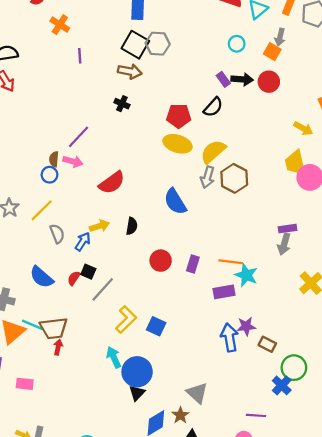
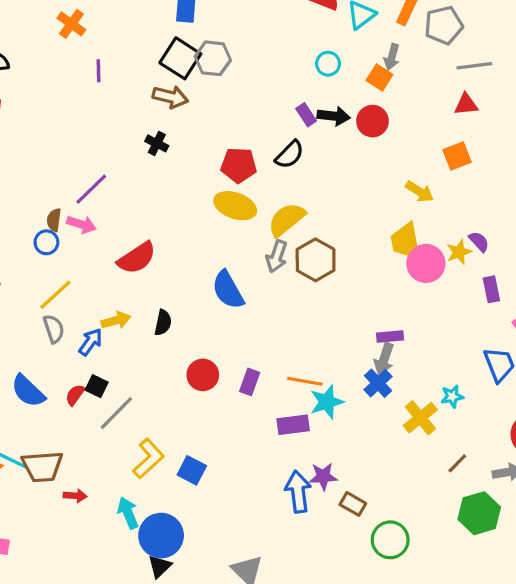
yellow line: (42, 210) -> (55, 295), moved
cyan star: (246, 275) -> (327, 402), turned 30
red arrow: (58, 347) -> (75, 496), moved, turned 80
blue cross: (282, 385) -> (378, 383), moved

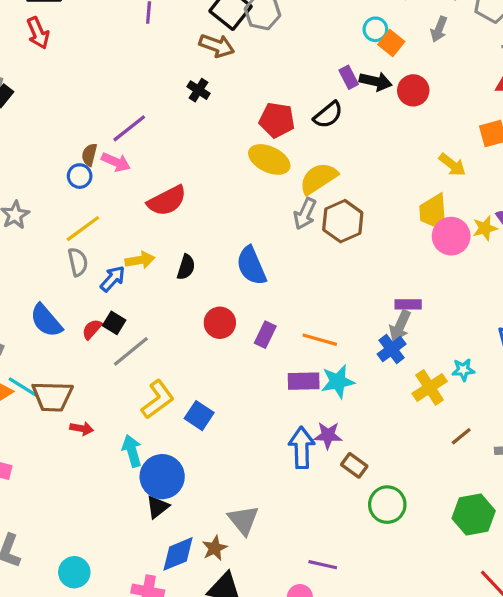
orange square: (379, 78) -> (391, 43), moved
blue semicircle: (228, 290) -> (251, 266), moved
cyan star: (327, 402) -> (338, 381), moved
green hexagon: (479, 513) -> (474, 515), moved

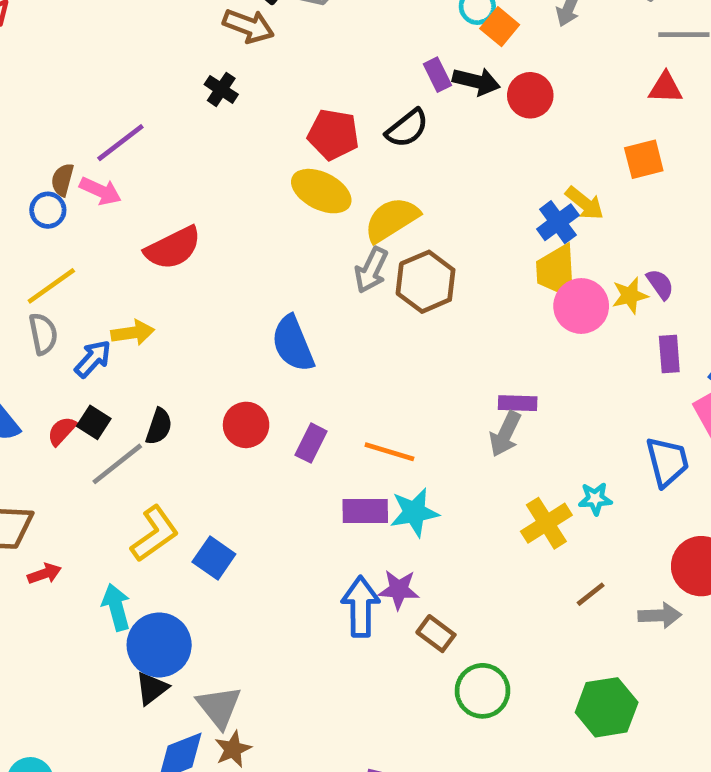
black semicircle: (186, 267) -> (159, 426), moved
blue cross: (392, 349) -> (558, 222), moved
red arrow: (82, 429) -> (44, 574), turned -30
gray triangle: (243, 520) -> (219, 707), moved

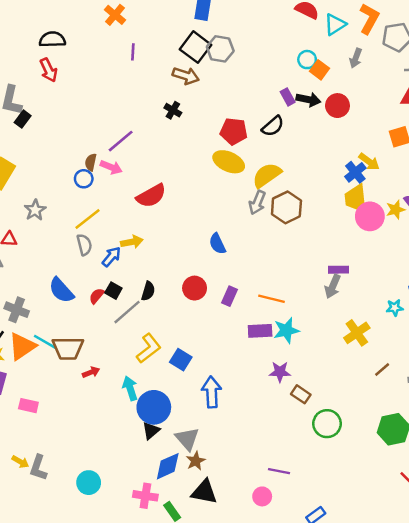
blue semicircle: (293, 344) -> (217, 244), size x0.7
cyan star: (595, 499) -> (395, 308), moved
blue arrow: (361, 607) -> (212, 392), moved

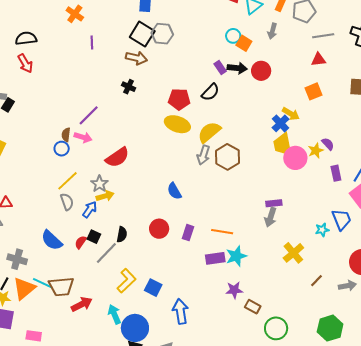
gray star: (35, 210) -> (99, 184), moved
red arrow: (91, 372) -> (82, 304), size x1.5

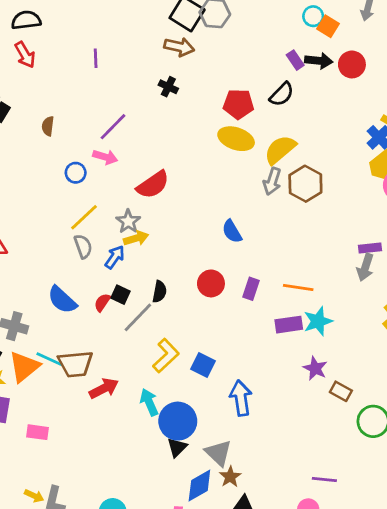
purple line: (92, 42) -> (96, 58), moved
brown semicircle: (66, 135) -> (48, 126), moved
purple star: (234, 290) -> (315, 368), turned 30

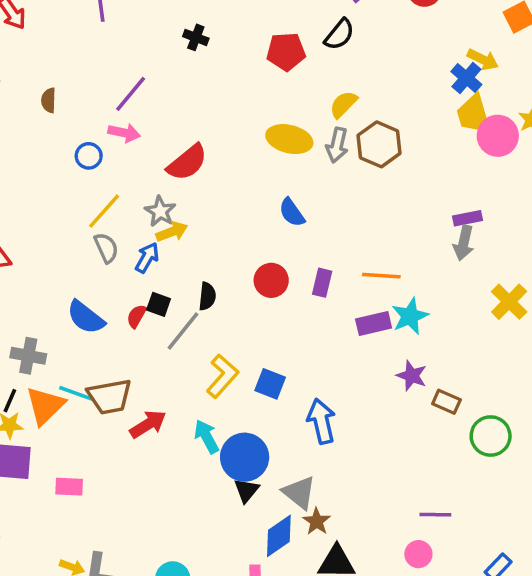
yellow ellipse: (236, 139) -> (289, 139), moved
yellow semicircle: (280, 150) -> (343, 104), size x0.7

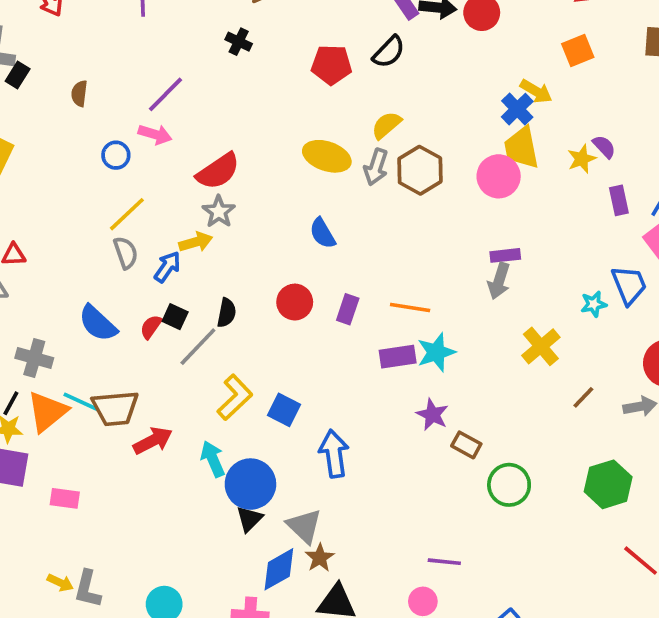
pink circle: (498, 136) -> (499, 176), moved
gray star: (160, 211) -> (219, 212), moved

